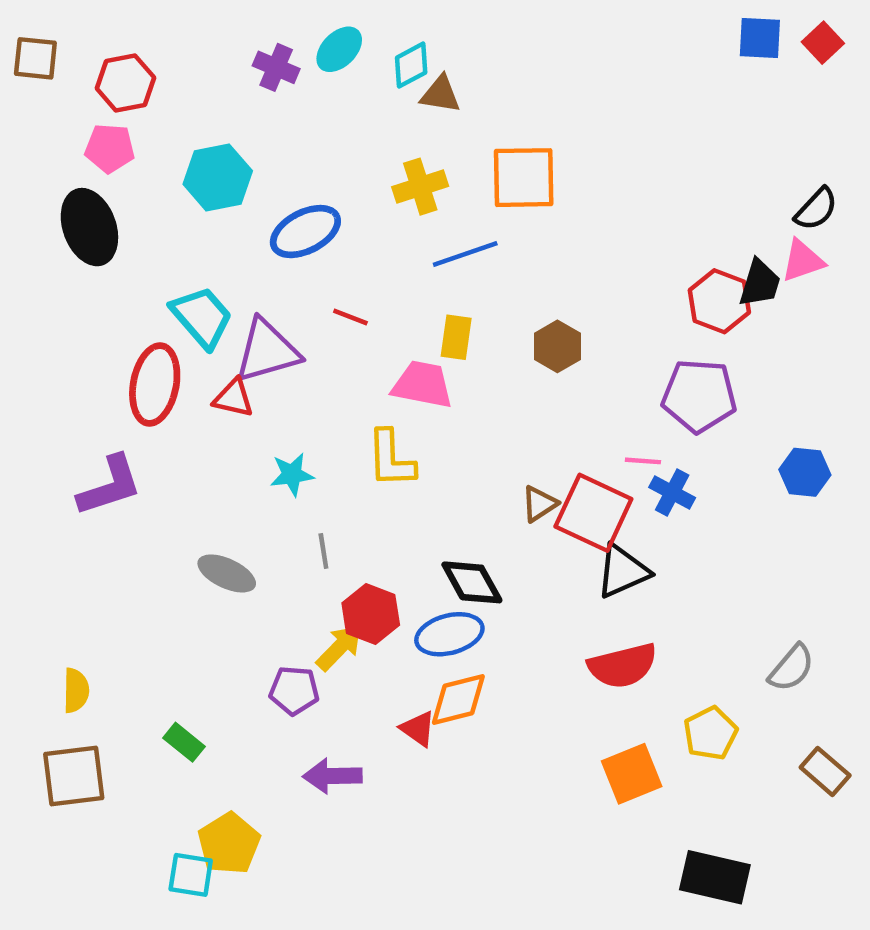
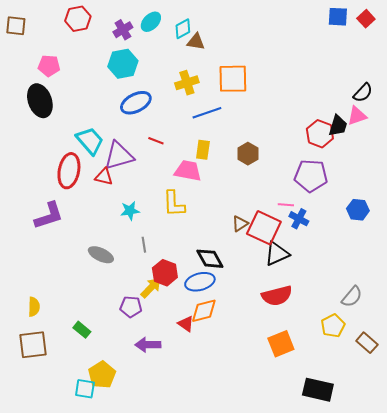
purple cross: (276, 67) -> (123, 30), turned 36
red hexagon: (125, 83) -> (78, 19), moved
cyan hexagon: (218, 178) -> (123, 64), moved
yellow pentagon: (710, 733) -> (333, 326), moved

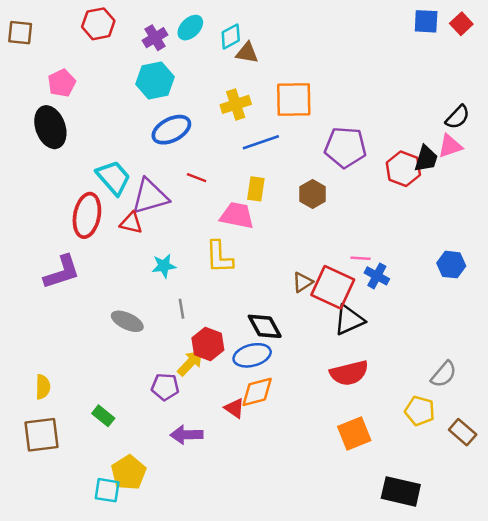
pink pentagon: (49, 66) -> (62, 83), turned -30
purple pentagon: (311, 176) -> (345, 147), moved
yellow pentagon: (333, 326) -> (420, 411), turned -30

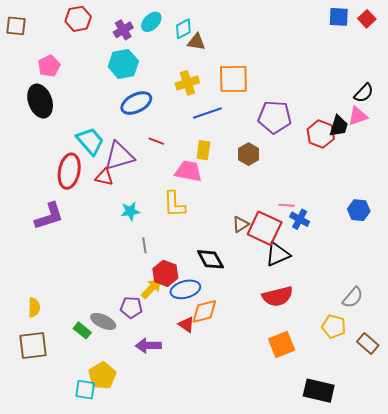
gray ellipse: (127, 321) -> (103, 321), moved
blue ellipse: (252, 355) -> (185, 289), moved

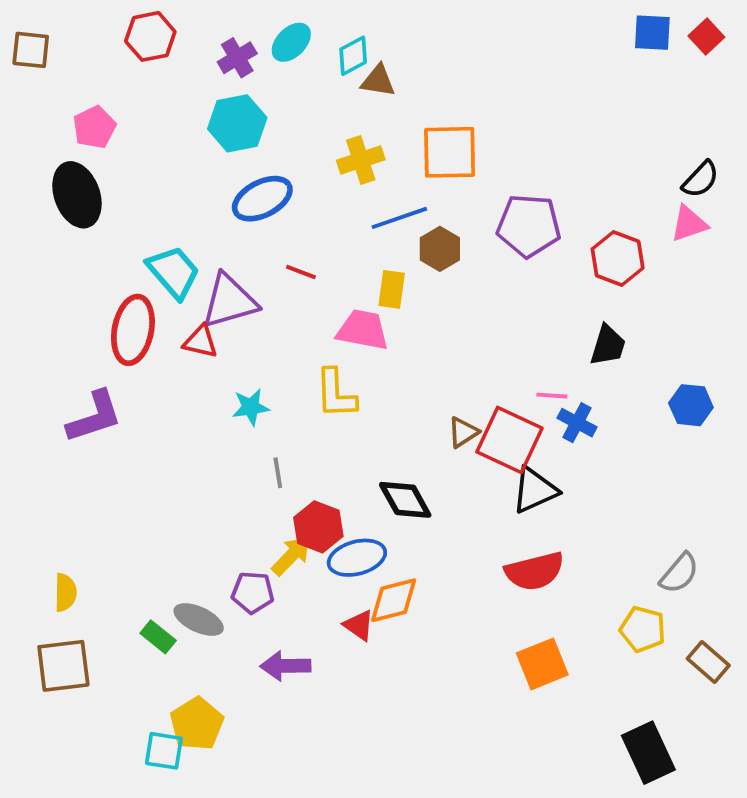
black trapezoid: (339, 126) -> (608, 345), moved
brown hexagon: (249, 154) -> (440, 249), moved
black rectangle: (319, 391) -> (648, 753), moved, turned 52

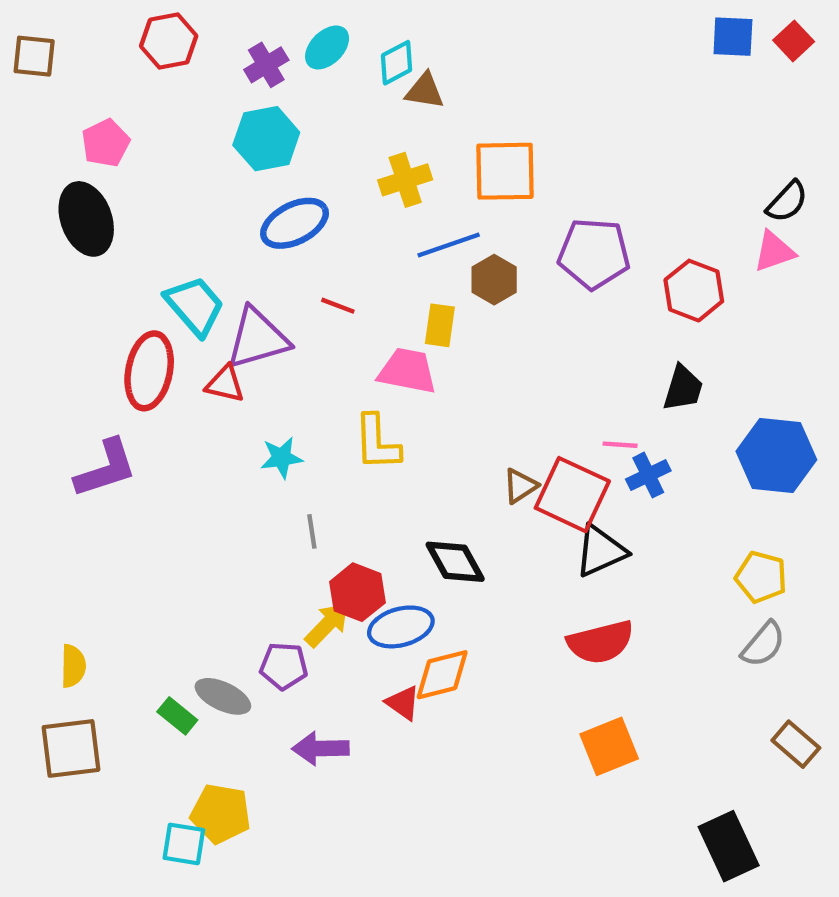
blue hexagon: (691, 405) -> (776, 455), size x1.6
blue cross: (577, 423) -> (648, 475), turned 36
yellow pentagon: (643, 629) -> (761, 577), moved
yellow pentagon: (197, 724) -> (221, 814), turned -30

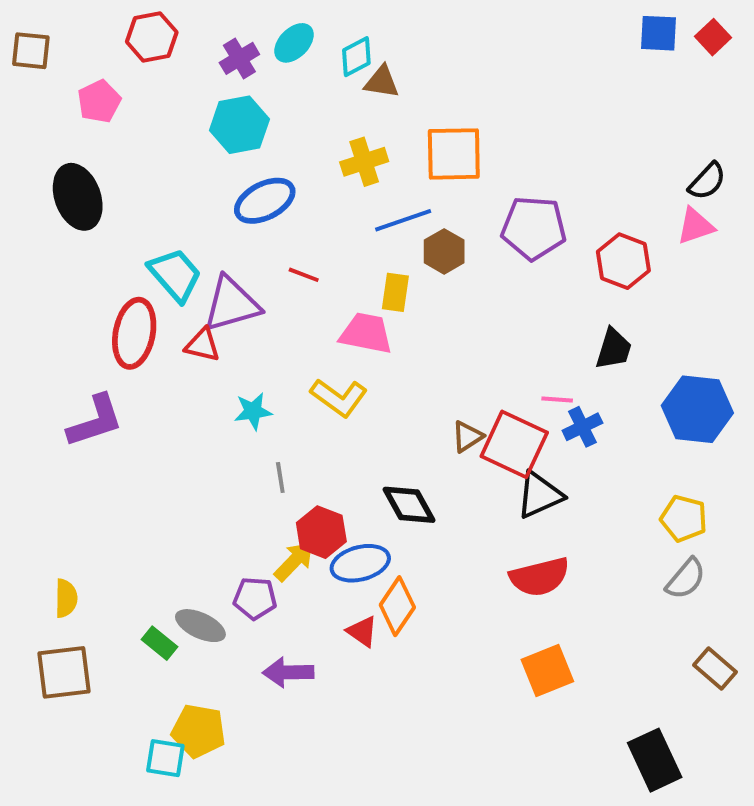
pink pentagon: (106, 143) -> (99, 101), moved
yellow L-shape: (377, 442) -> (339, 398), turned -52
orange diamond: (442, 675) -> (397, 606), turned -42

